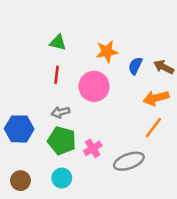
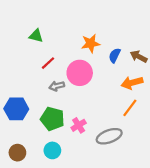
green triangle: (58, 43) -> (36, 36), moved
red line: (57, 75) -> (48, 63), turned 40
gray arrow: (60, 112) -> (57, 86), moved

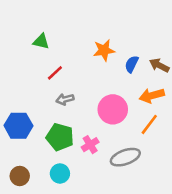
pink circle: (80, 73) -> (113, 109), moved

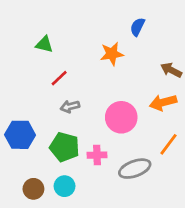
blue semicircle: (132, 64) -> (137, 27), moved
orange line: (149, 124) -> (168, 144), moved
pink cross: (90, 145) -> (97, 155), turned 30
brown circle: (20, 176) -> (33, 189), moved

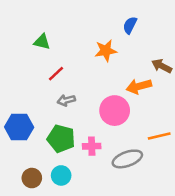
orange arrow: (163, 102) -> (139, 86), moved
orange line: (168, 144) -> (159, 136), turned 40

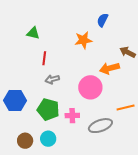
red line: (56, 74) -> (44, 58), turned -40

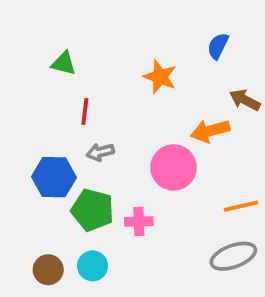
blue semicircle: (102, 20) -> (218, 46), moved
orange star: (83, 40) -> (160, 77), turned 30
blue hexagon: (15, 100) -> (54, 177), moved
gray ellipse: (100, 126) -> (233, 256), moved

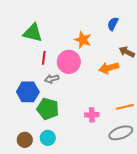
green triangle: (64, 63) -> (33, 33), size x1.5
pink circle: (174, 167) -> (69, 62), moved
pink cross: (139, 221) -> (92, 115), moved

